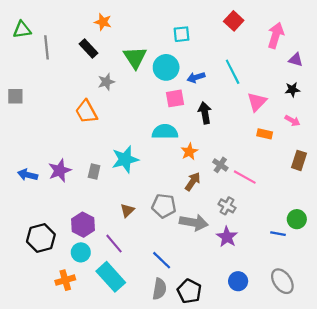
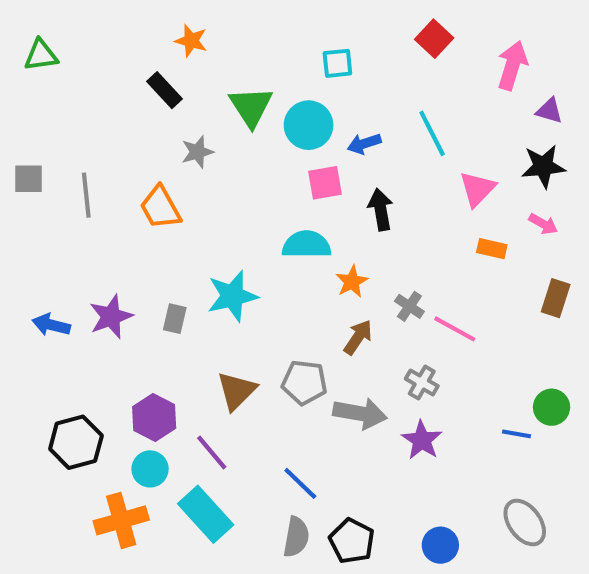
gray line: (46, 47) -> (86, 195), moved
black star: (292, 90) -> (543, 166), size x1.5
brown triangle: (127, 210) -> (237, 391), size x1.5
orange cross: (65, 280) -> (121, 520), size x1.4
blue circle: (238, 281) -> (440, 545), moved

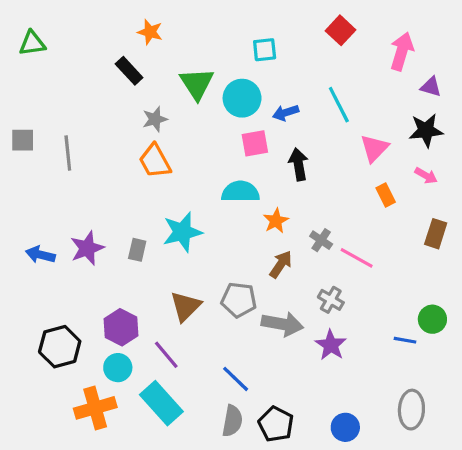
orange trapezoid: (160, 207) -> (155, 161), moved
orange rectangle: (492, 249) -> (386, 195), turned 50
gray ellipse: (525, 522) -> (411, 410), turned 39

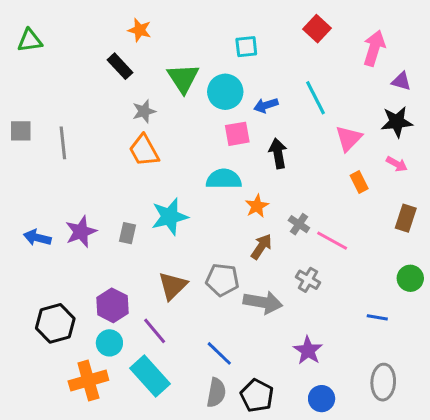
green circle: (432, 319) -> (410, 278), moved
purple star: (331, 345) -> (308, 350), moved

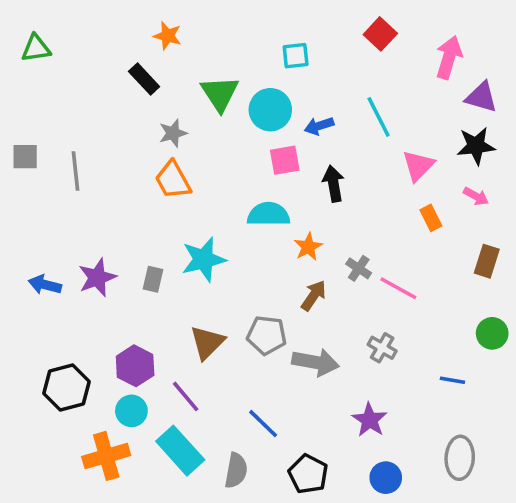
purple triangle: (401, 81) -> (481, 97), size x1.4
gray cross: (308, 280) -> (382, 348), moved
gray semicircle: (216, 393) -> (236, 470), moved

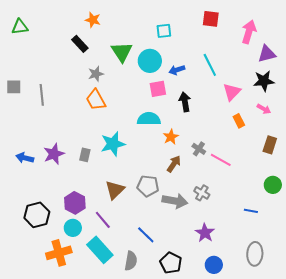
red square: (380, 34) -> (211, 19), turned -36
purple triangle: (481, 97) -> (267, 54), turned -30
gray cross: (382, 348) -> (202, 193), moved

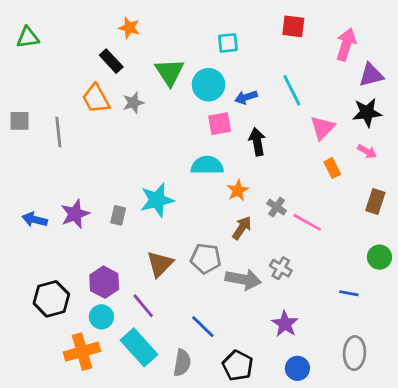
orange trapezoid: (96, 100) -> (96, 99), moved

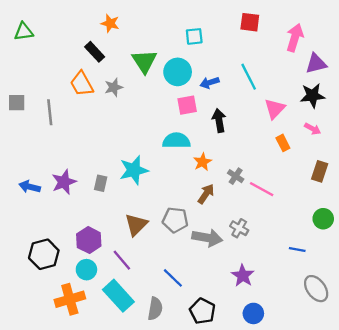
gray ellipse: (354, 353) -> (316, 289), moved, turned -40

